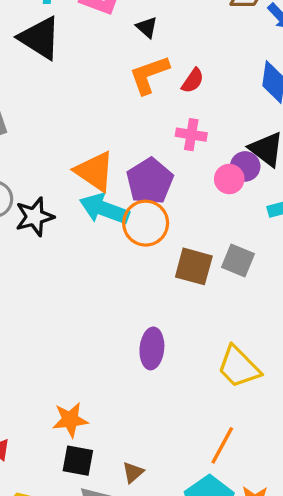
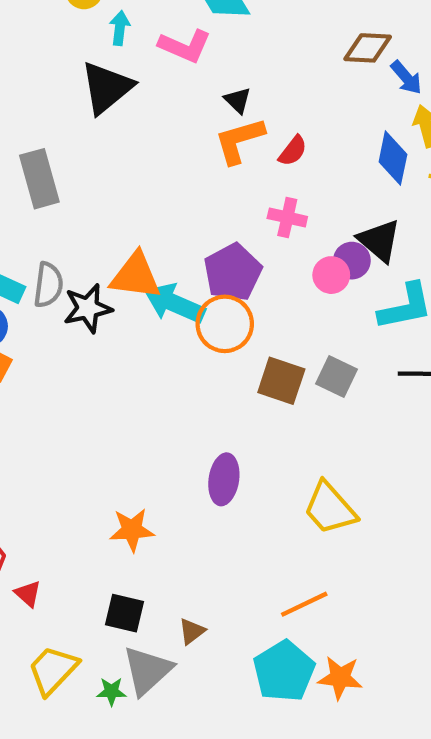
black triangle: (147, 27) -> (238, 100), moved
black triangle: (40, 38) -> (107, 88), turned 45
orange triangle: (95, 171) -> (136, 276), moved, turned -30
orange star: (70, 420) -> (132, 530), moved
orange line: (222, 445) -> (304, 604), turned 33

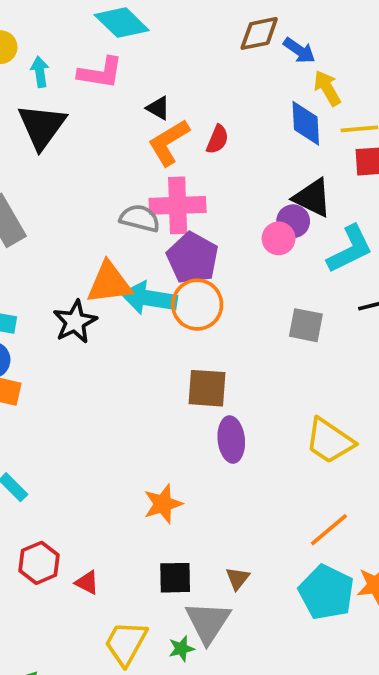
pink cross: (287, 217) -> (178, 205), moved, size x1.6
gray semicircle: (48, 285) -> (140, 218), moved, turned -69
brown square: (281, 381) -> (207, 388), moved

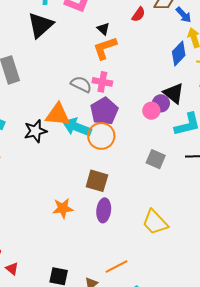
blue diamond: (306, 123) -> (179, 54), turned 35
red semicircle: (217, 139) -> (138, 14), moved
pink cross: (178, 205) -> (102, 82), size x0.7
orange star: (163, 504) -> (63, 208), moved
orange line: (329, 530) -> (117, 266), moved

